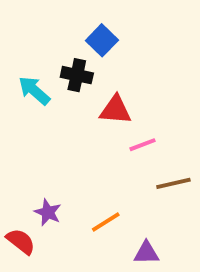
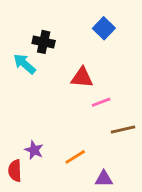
blue square: (102, 40) -> (104, 28), moved
black cross: (77, 75) -> (44, 42), moved
red semicircle: (21, 241) -> (15, 171), turned -130

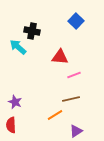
brown line: (123, 130) -> (71, 99), moved
purple star: (34, 150) -> (15, 102), moved
purple triangle: (104, 179) -> (76, 131), turned -32

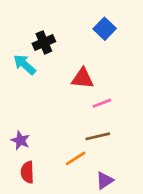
black cross: (32, 31) -> (44, 42), turned -35
red semicircle: (11, 125) -> (27, 172), moved

